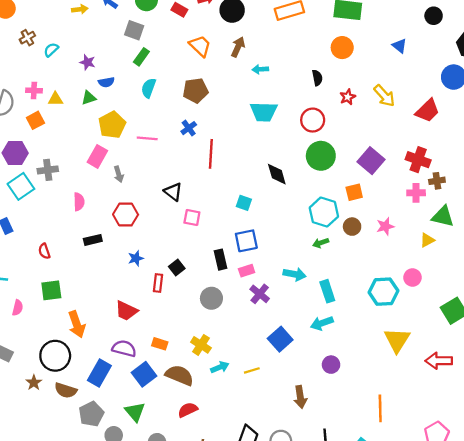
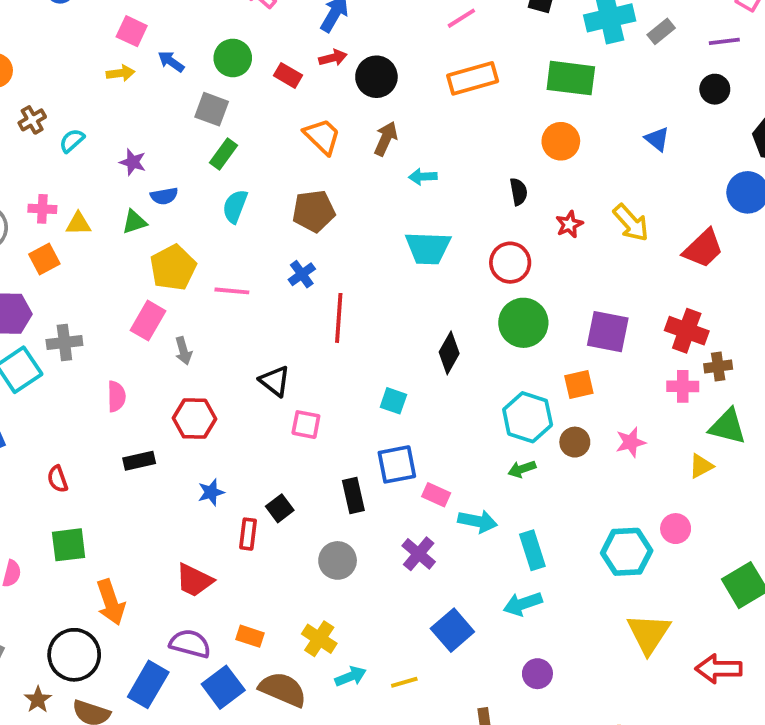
purple square: (371, 161) -> (608, 332), turned -30
black diamond: (277, 174) -> (449, 353), turned 45
pink rectangle: (247, 271) -> (436, 495), moved, turned 42

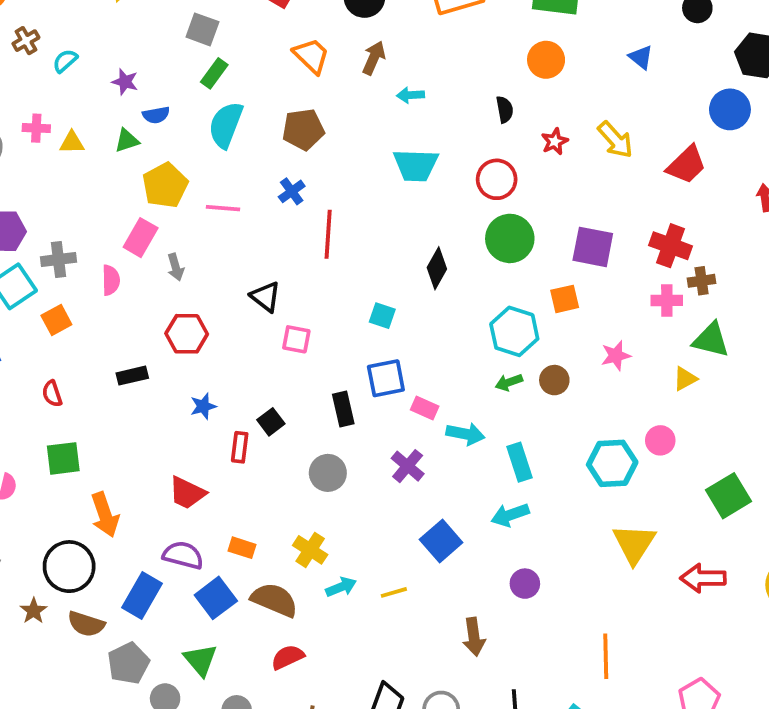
cyan semicircle: (235, 206) -> (226, 125), size x1.4
orange square: (44, 259) -> (56, 320), moved
pink semicircle: (116, 396) -> (111, 280), moved
brown circle: (575, 442) -> (554, 380), moved

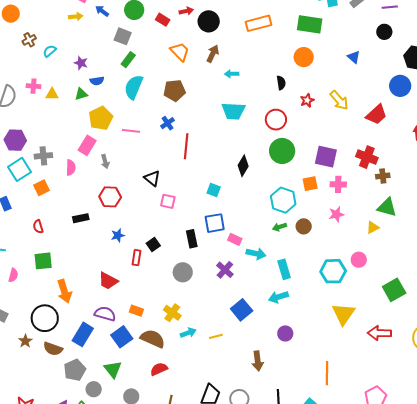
pink cross: (667, 300) -> (338, 184), moved

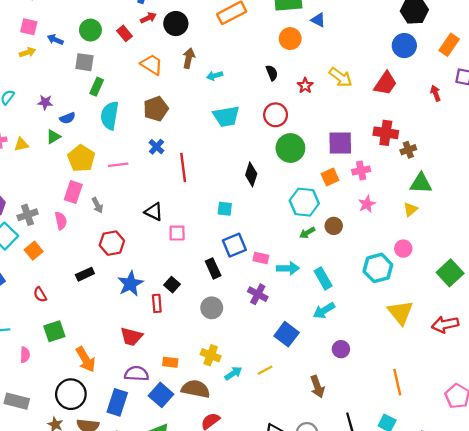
red rectangle: (163, 20) -> (124, 33), turned 32
blue triangle: (354, 57) -> (318, 20), moved
blue star: (118, 235) -> (130, 284), size x1.6

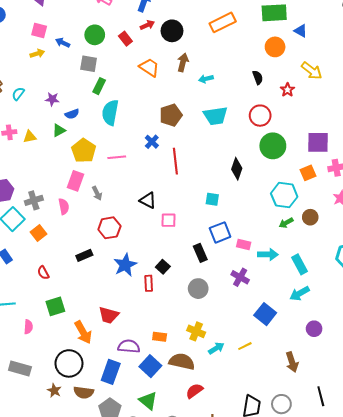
yellow arrow: (341, 77) -> (312, 71), moved
brown pentagon: (156, 109) -> (171, 115), moved
red trapezoid: (131, 337) -> (109, 315), moved

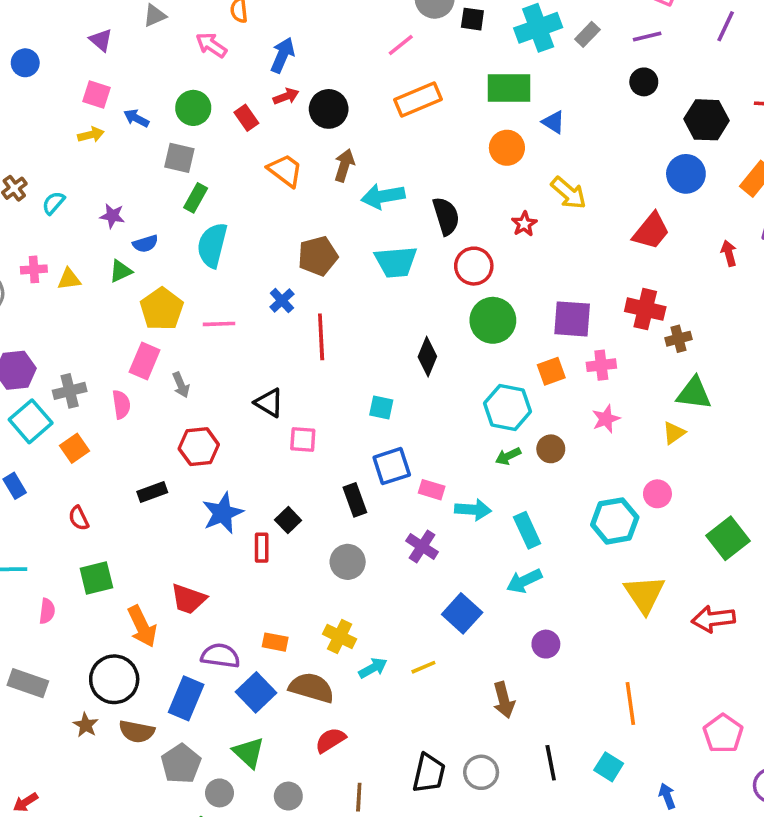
black semicircle: (258, 77) -> (446, 216), moved, size x1.5
cyan arrow: (206, 79) -> (383, 196), size x1.6

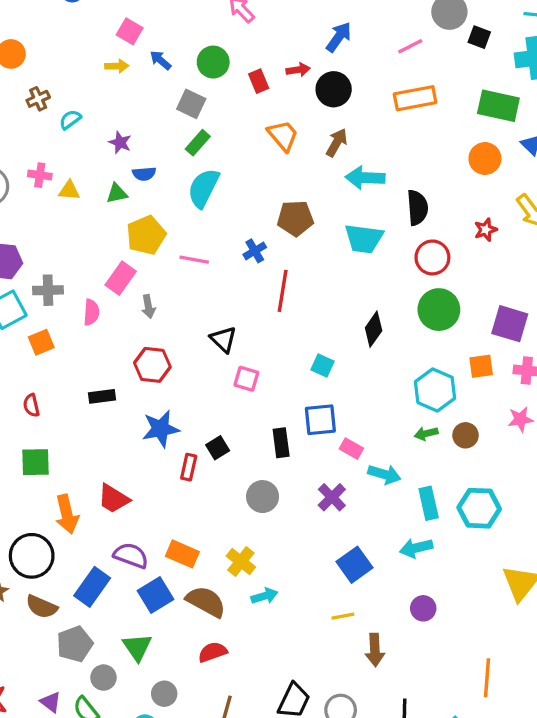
blue arrow: (283, 55) -> (339, 37), moved
cyan hexagon: (615, 521) -> (479, 508), moved
orange rectangle: (275, 642) -> (182, 554), size x1.4
yellow line: (423, 667) -> (343, 616), moved

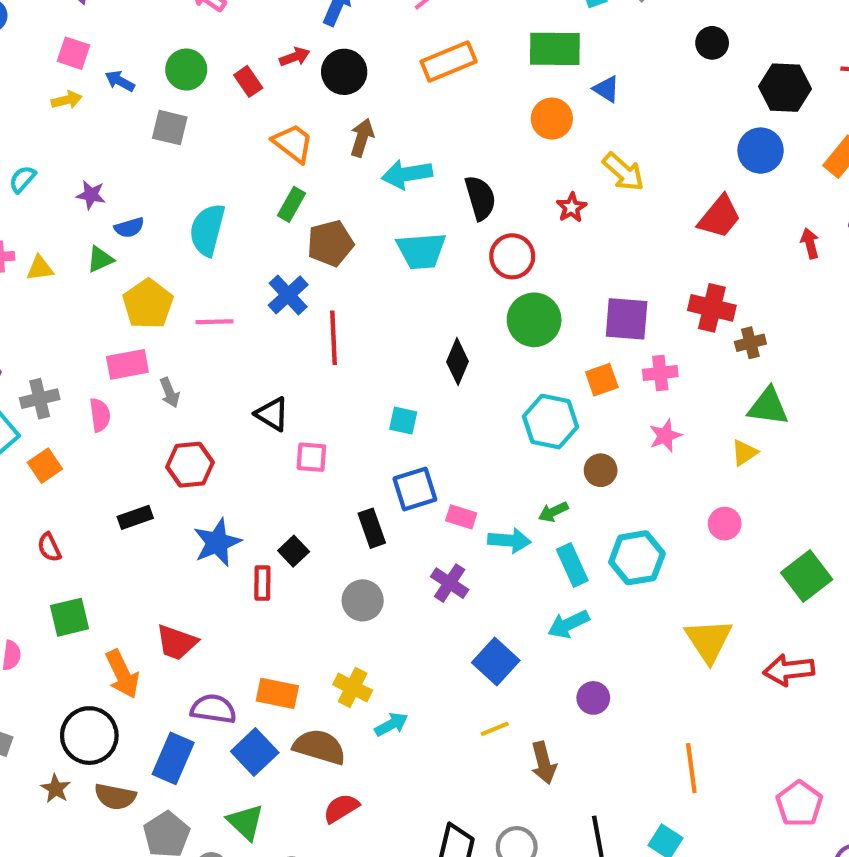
green rectangle: (198, 143) -> (291, 204), moved
blue cross: (255, 251) -> (288, 295), size x1.4
pink rectangle: (121, 278) -> (127, 364), turned 56
green arrow: (426, 433) -> (553, 512), moved

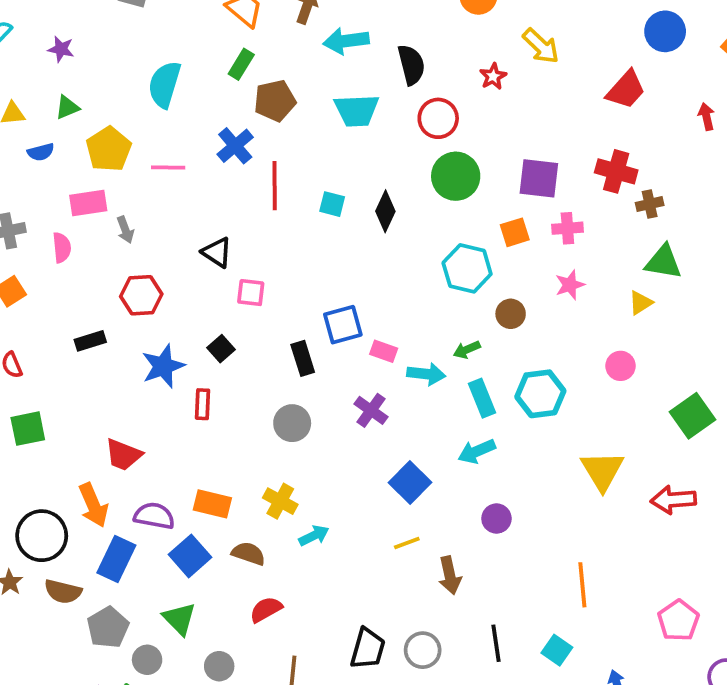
blue semicircle: (129, 228) -> (41, 152), moved
cyan square: (403, 421) -> (332, 204), moved
black square: (294, 551) -> (221, 349), moved
orange arrow: (122, 674) -> (93, 505), moved
brown semicircle: (319, 747) -> (248, 553), size x0.7

